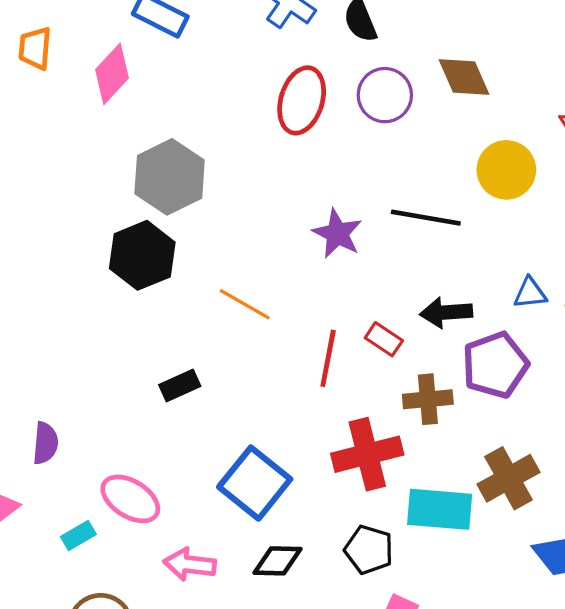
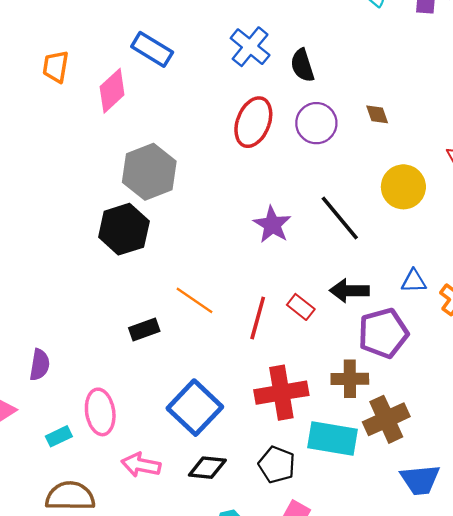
brown diamond: (464, 77) -> (377, 114), size x0.6
black line: (426, 218) -> (340, 218), turned 36
orange line: (245, 304) -> (194, 300), moved
brown cross: (428, 399) -> (350, 379), moved
pink ellipse: (130, 499) -> (100, 412), turned 45

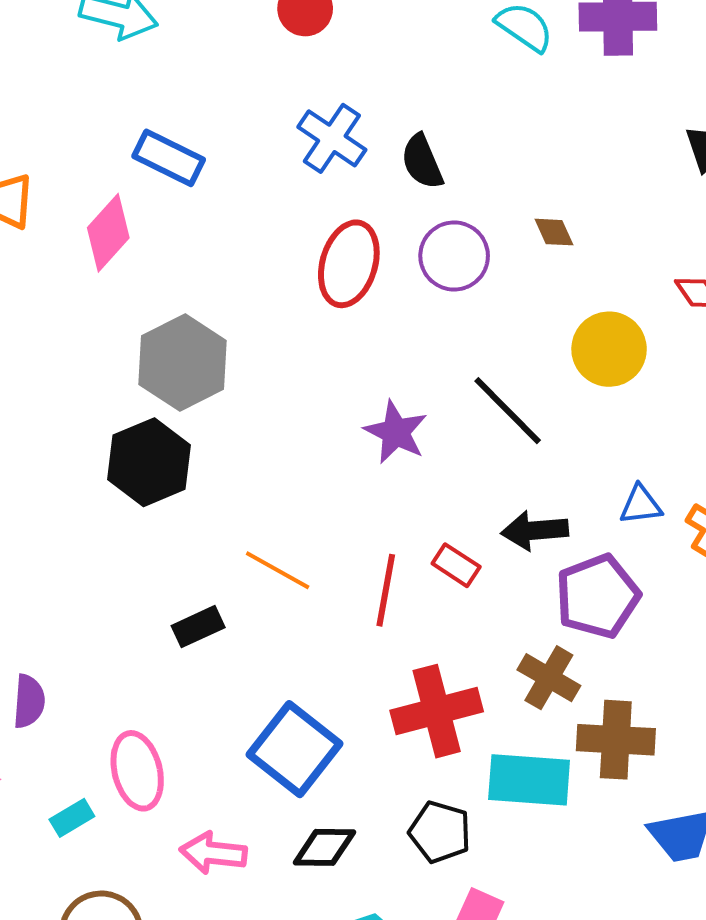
brown cross: (350, 379) -> (549, 678), turned 36
brown cross: (386, 419) -> (616, 740), turned 33

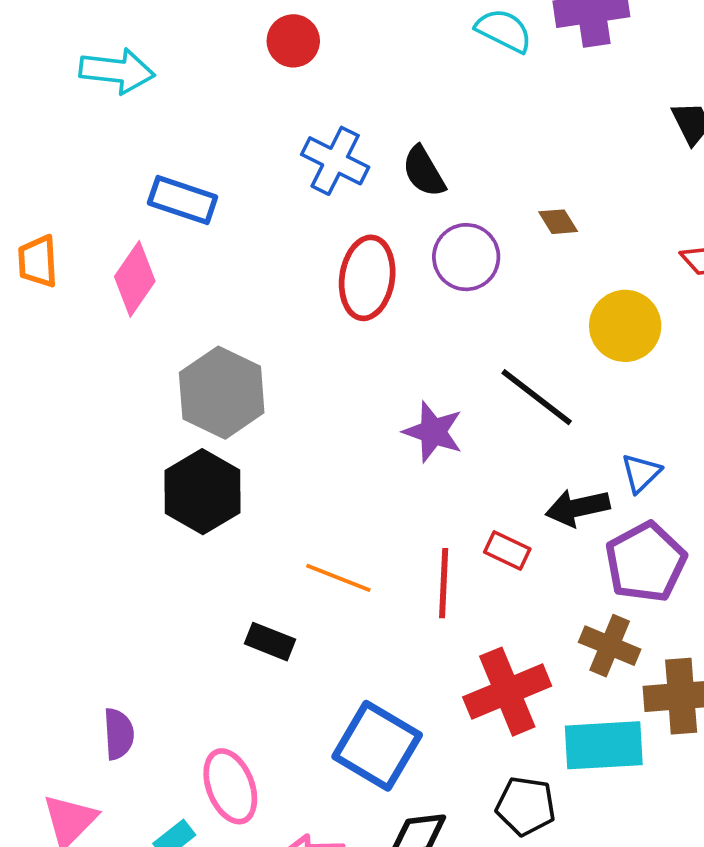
blue triangle: (641, 505) -> (641, 473), moved, turned -30
black rectangle: (198, 627) -> (270, 642), turned 54

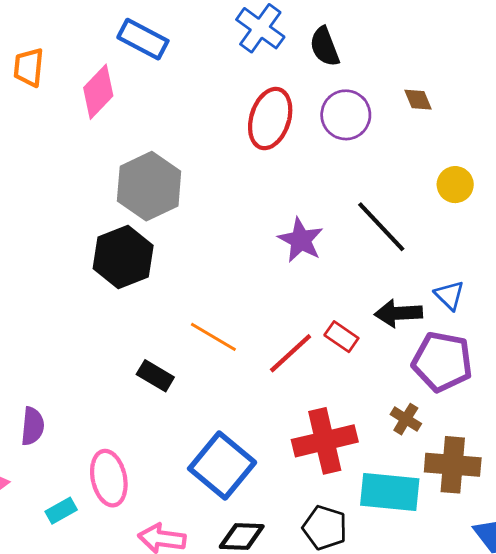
yellow circle: (625, 326) -> (455, 185), size x0.7
blue triangle: (641, 473) -> (449, 295), turned -40
purple pentagon: (646, 562) -> (442, 362), turned 30
red line: (444, 583) -> (291, 353), turned 36
brown cross: (610, 646) -> (406, 419), size x0.7

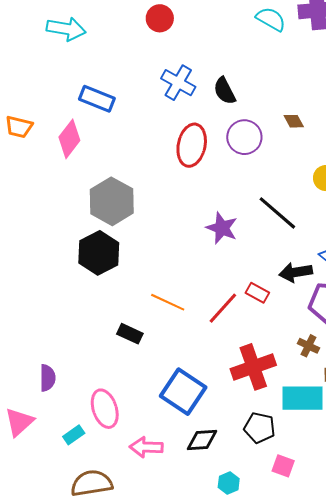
orange trapezoid: (29, 67) -> (19, 127), turned -76

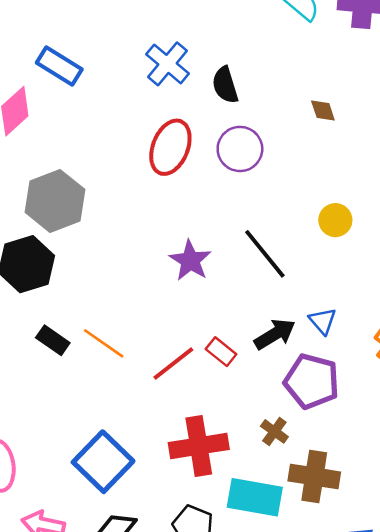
brown diamond: (294, 121) -> (323, 110), moved
black arrow: (296, 272) -> (275, 334), turned 148
black rectangle: (130, 334) -> (53, 340), moved

